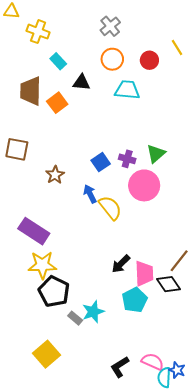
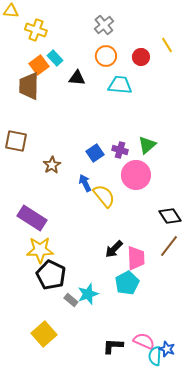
orange square: (57, 103) -> (39, 65), moved
black diamond: (169, 284) -> (170, 216), moved
black L-shape: (120, 367) -> (113, 346), turned 35

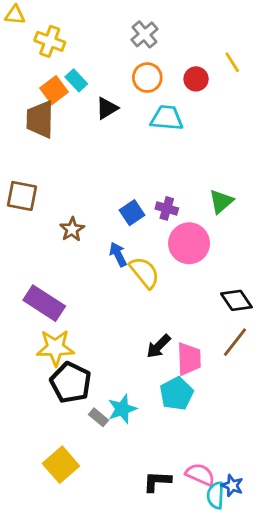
black triangle: (77, 78) -> (107, 108), turned -36
green triangle: (147, 145) -> (221, 201), moved

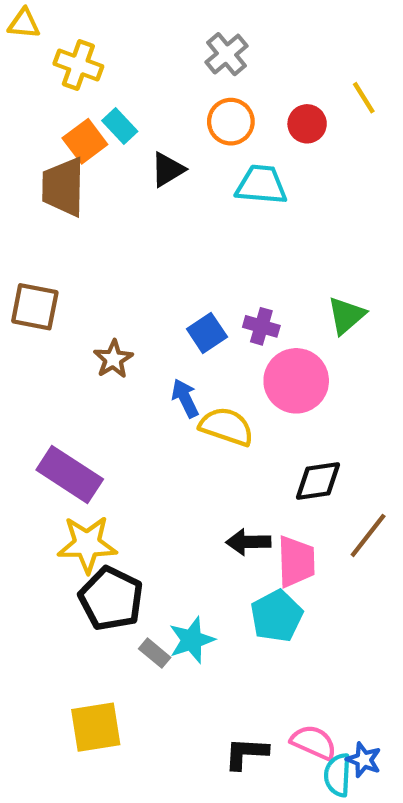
yellow semicircle: (144, 273) -> (227, 427), turned -32
black diamond: (236, 300) -> (318, 481), moved, turned -64
black arrow: (158, 346) -> (248, 542), turned 44
yellow square: (61, 465) -> (96, 727), turned 32

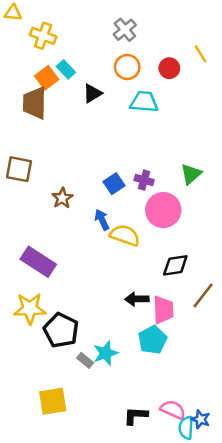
yellow star: (87, 544) -> (30, 309), moved

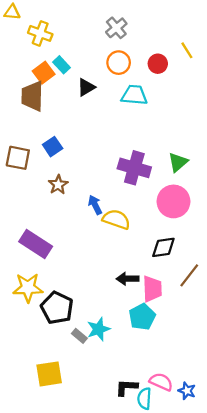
purple cross: (144, 180) -> (134, 168), size x1.8
blue square: (114, 184) -> (53, 147), moved
pink circle: (163, 210) -> (173, 201), moved
cyan semicircle: (186, 428) -> (144, 399), moved

